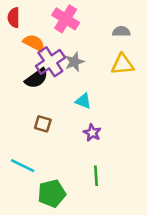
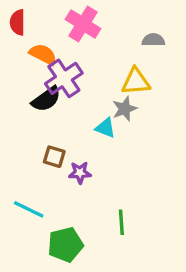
gray star: (74, 62) -> (125, 109), moved
yellow triangle: (123, 64) -> (136, 82), moved
purple star: (92, 133) -> (80, 173), moved, turned -30

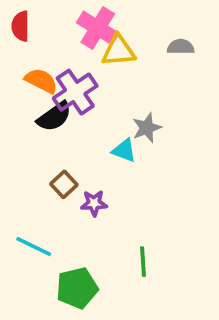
orange semicircle: (43, 54) -> (41, 81), moved
yellow triangle: (136, 82) -> (118, 51), moved
brown square: (54, 157) -> (64, 184), turned 30

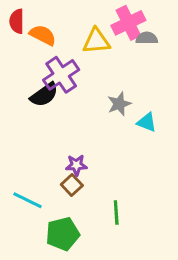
pink cross: (98, 28) -> (128, 23), moved, turned 32
orange semicircle: (41, 81) -> (43, 35), moved
cyan triangle: (124, 150) -> (147, 122), moved
brown square: (64, 184) -> (72, 185), moved

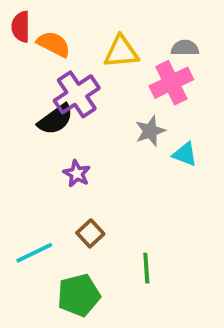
pink cross: (128, 23) -> (171, 83), moved
purple star: (76, 165) -> (77, 174), moved, turned 30
cyan line: (27, 200) -> (34, 253), turned -52

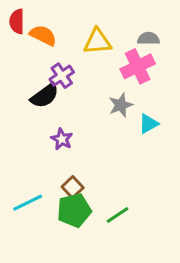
purple cross: (77, 94) -> (62, 76), size x0.7
cyan triangle: (185, 154) -> (148, 124), turned -50
green line: (146, 268) -> (118, 215), turned 60
green pentagon: (79, 295) -> (74, 210), moved

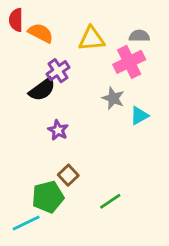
gray star: (121, 105) -> (113, 98), turned -30
cyan line: (28, 203) -> (26, 223), moved
green pentagon: (74, 210) -> (48, 197), moved

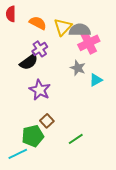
orange semicircle: (41, 33) -> (38, 23), moved
gray semicircle: (139, 36) -> (80, 30), moved, size x1.5
yellow triangle: (91, 39) -> (63, 27), turned -42
purple star: (58, 130) -> (40, 90), size x1.5

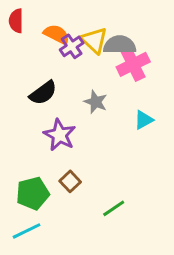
yellow triangle: (63, 27) -> (94, 40), turned -30
purple cross: (40, 49) -> (72, 46), moved
gray star: (78, 68) -> (96, 102), moved
green pentagon: (33, 136) -> (33, 193), moved

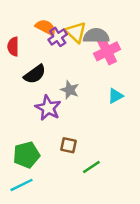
red semicircle: (16, 21) -> (13, 47), moved
gray star: (96, 102) -> (70, 90), moved
brown square: (70, 181) -> (69, 145), moved, turned -35

